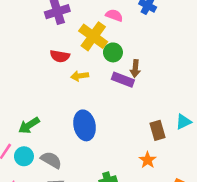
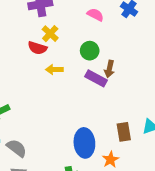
yellow cross: (93, 36) -> (50, 34), moved, size x0.6
blue ellipse: (85, 125) -> (84, 143), moved

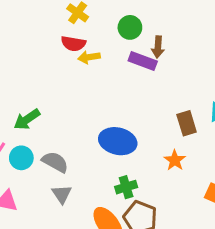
red semicircle: (37, 48) -> (73, 44), moved
blue ellipse: (84, 143) -> (118, 141), moved, turned -64

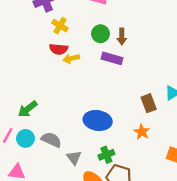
brown arrow: (158, 47) -> (122, 37), moved
gray triangle: (62, 194) -> (74, 158), moved

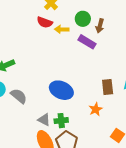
yellow arrow: (71, 59) -> (62, 29), moved
gray triangle: (74, 158) -> (44, 120), moved, turned -40

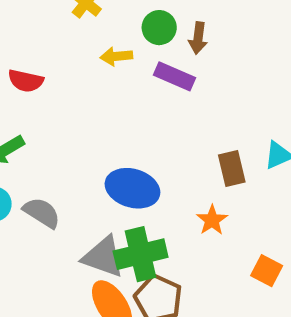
red semicircle: (45, 22) -> (26, 81), moved
gray triangle: (44, 120) -> (103, 257), size x1.5
green cross: (61, 121) -> (141, 254), size x1.6

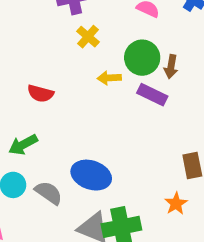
green circle: (159, 28) -> (142, 58), size x1.4
blue ellipse: (132, 188) -> (91, 175), moved

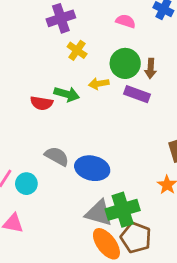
green arrow: (23, 145) -> (67, 94), moved, turned -130
gray semicircle: (49, 193) -> (57, 156), moved

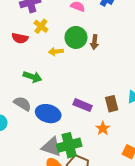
green arrow: (67, 94) -> (32, 77), moved
purple rectangle: (137, 94) -> (83, 105), moved
red semicircle: (42, 103) -> (20, 38), moved

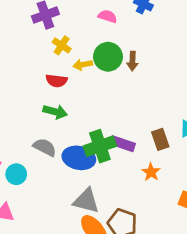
red semicircle: (20, 38) -> (56, 81), moved
yellow arrow: (56, 52) -> (83, 65), moved
green cross: (69, 145) -> (100, 146), moved

